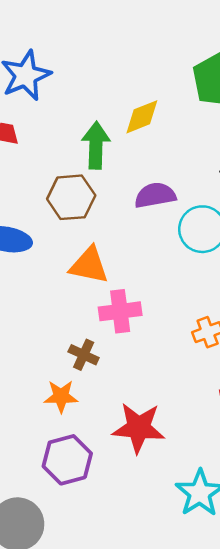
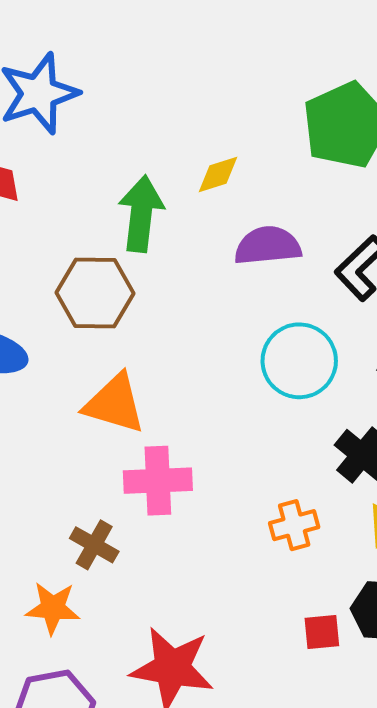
yellow diamond: (142, 117) -> (218, 174), size x0.7
purple semicircle: (155, 195) -> (268, 246), moved

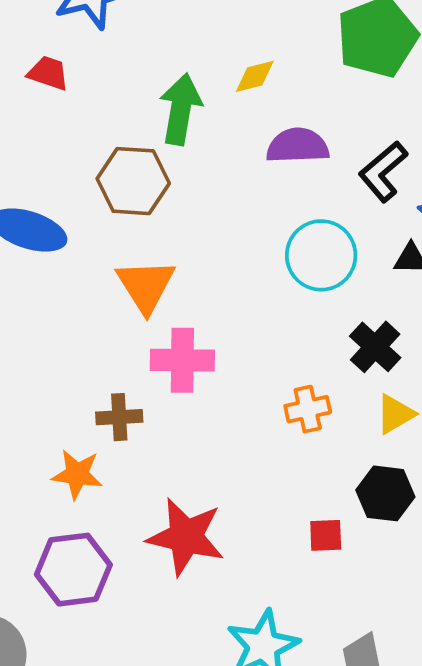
orange triangle: (115, 404) -> (146, 286), turned 38
brown cross: (94, 545) -> (119, 417), turned -36
red square: (322, 632) -> (326, 535), moved

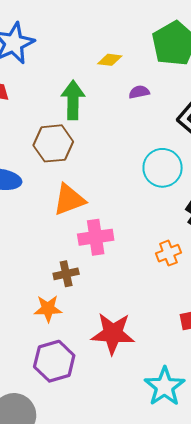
yellow diamond: (255, 76) -> (110, 60), moved, turned 30
purple semicircle: (298, 146) -> (139, 92), moved, size x0.6
orange triangle: (146, 286) -> (69, 200), turned 51

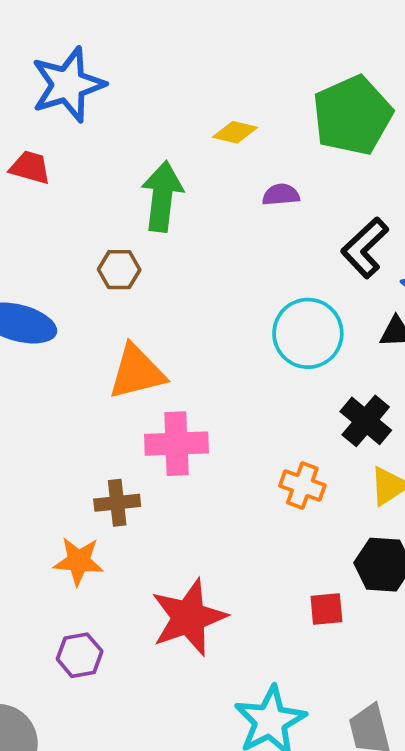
brown hexagon: (53, 143) -> (119, 270), size x0.6
orange cross: (168, 253) -> (302, 486), turned 35
red star: (113, 333) -> (189, 617), turned -30
purple hexagon: (54, 361) -> (80, 655), size x0.6

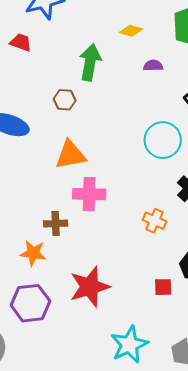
purple hexagon: (80, 655) -> (30, 303), size x1.6

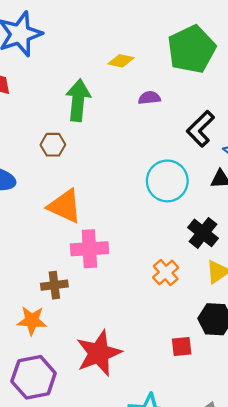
orange triangle: (70, 155) -> (65, 206), turned 40
orange cross: (155, 221) -> (166, 273), turned 30

